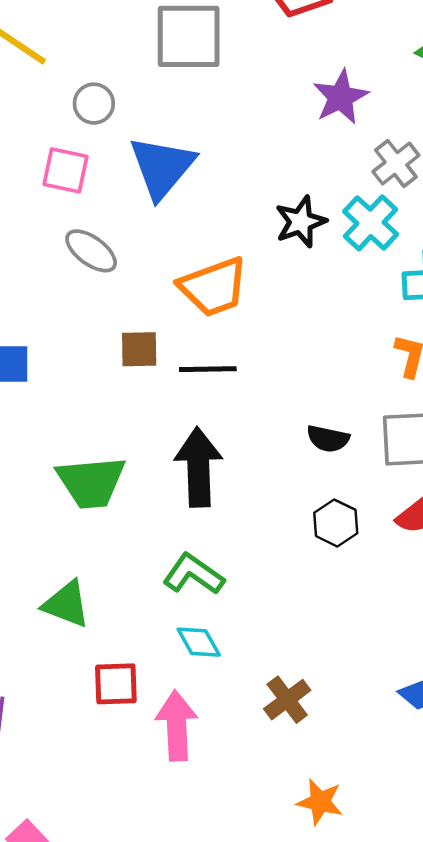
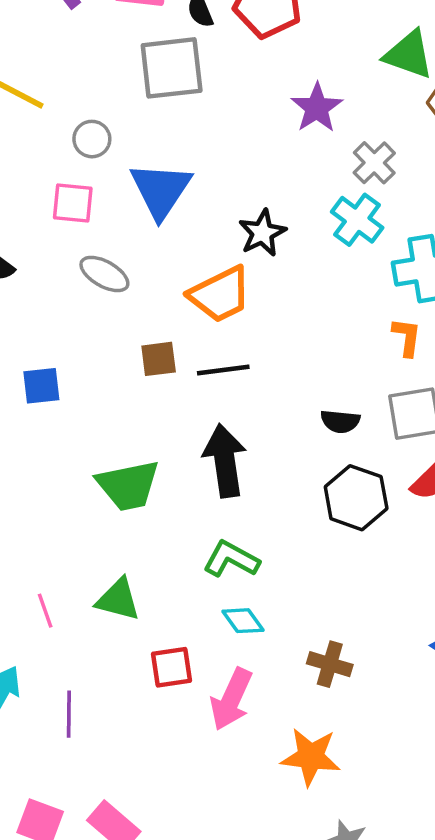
black star: (301, 222) -> (262, 233), moved
black hexagon: (336, 523) -> (356, 498), size x1.5
brown cross: (287, 700) -> (330, 664), turned -30
pink arrow: (177, 726) -> (231, 699), turned -146
orange star: (320, 802) -> (311, 757), moved, size x1.4

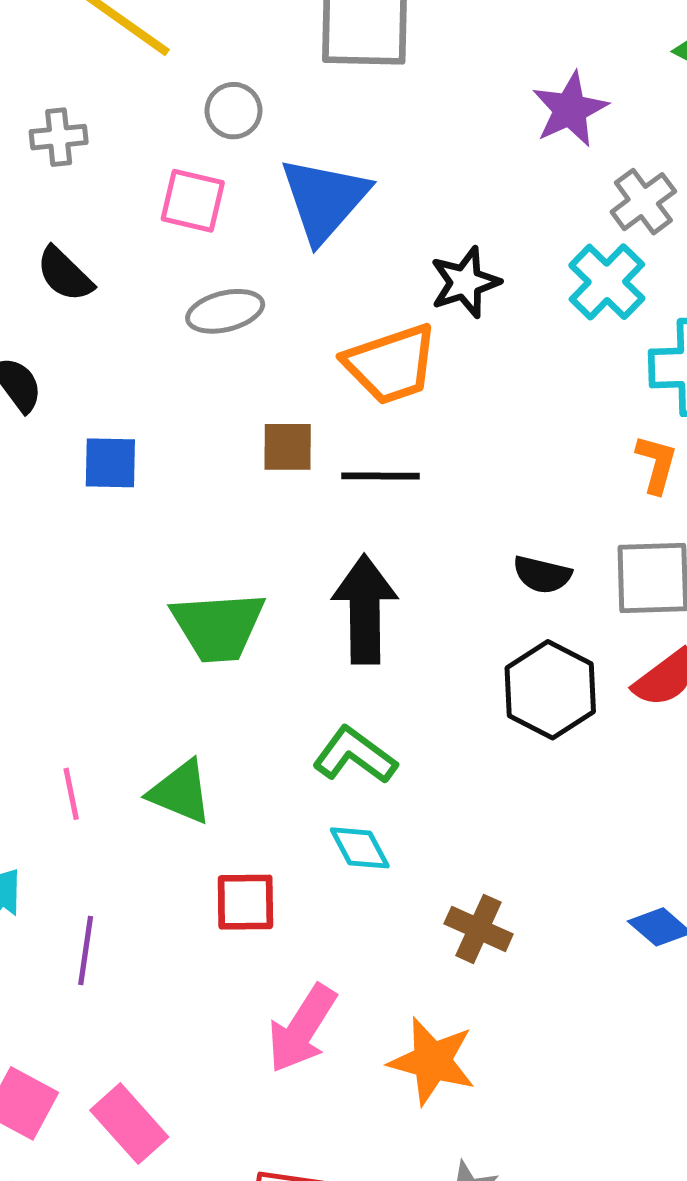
gray ellipse: (104, 274) -> (225, 311), turned -51
pink arrow: (231, 699) -> (302, 1029), moved

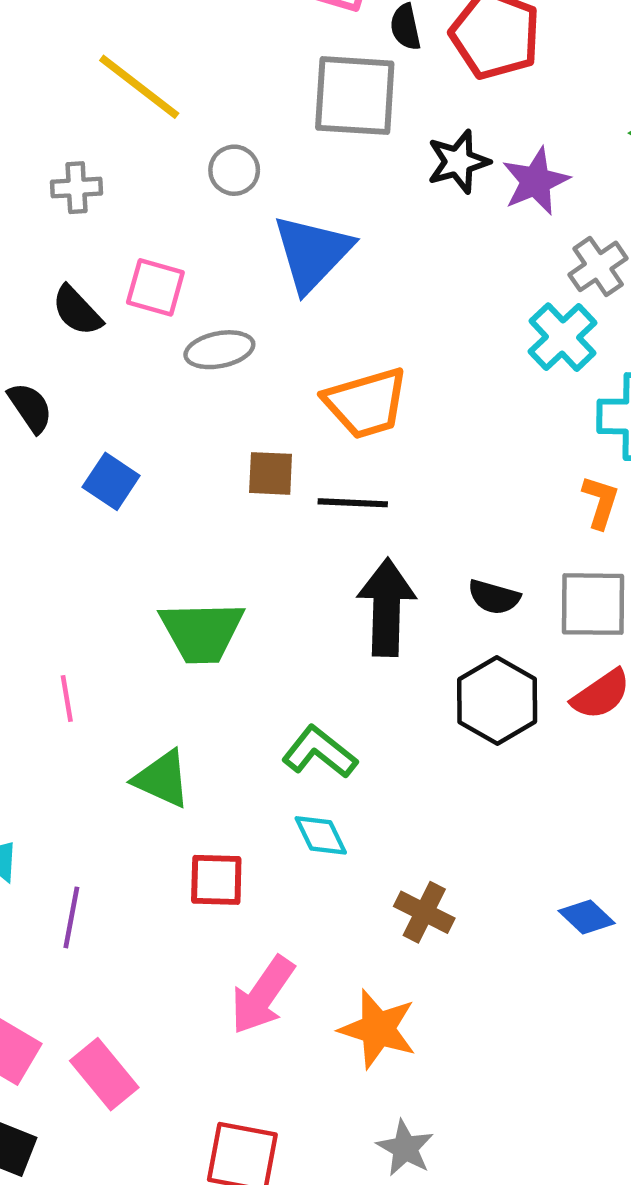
pink square: (193, 201) -> (155, 287), moved
black star: (465, 282) -> (458, 162), moved
blue square: (110, 463) -> (111, 481), turned 30
black arrow: (365, 609) -> (386, 607), moved
pink line: (71, 794) -> (67, 698), moved

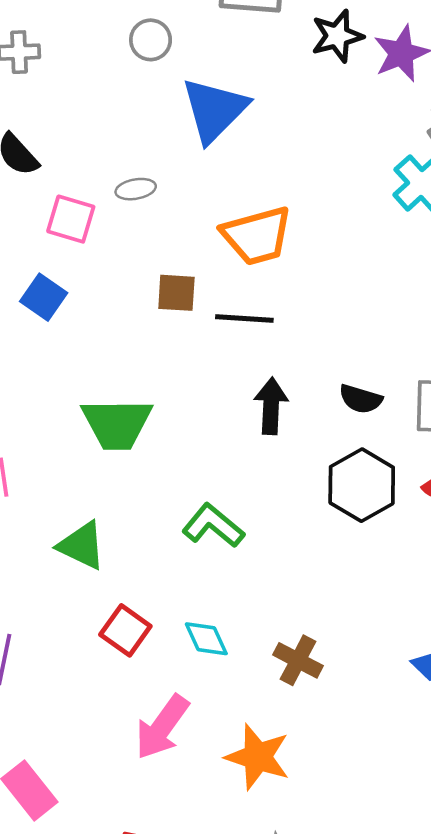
pink square: (155, 287) -> (71, 219), moved
gray ellipse: (219, 350) -> (136, 189), size x0.7
black arrow: (386, 607) -> (271, 406), size x0.7
cyan diamond: (321, 835) -> (206, 639), moved
red square: (216, 880) -> (125, 630), turned 33

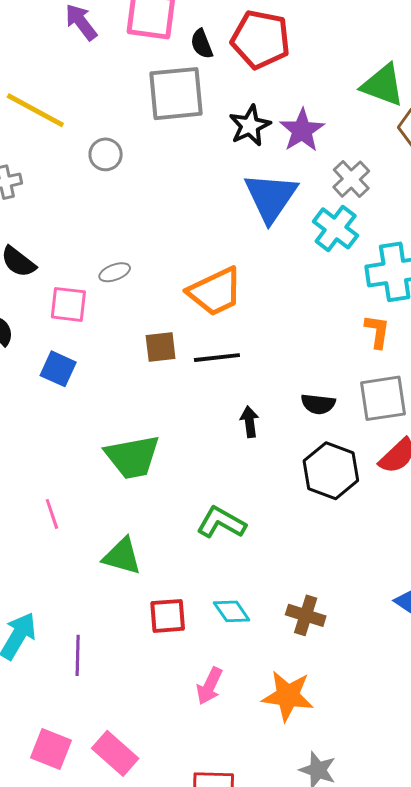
blue triangle: (214, 110) -> (271, 197), moved
black arrow: (271, 406) -> (250, 422), size x0.7
red square: (125, 630) -> (168, 616), turned -30
pink arrow: (162, 727) -> (209, 686), size x0.7

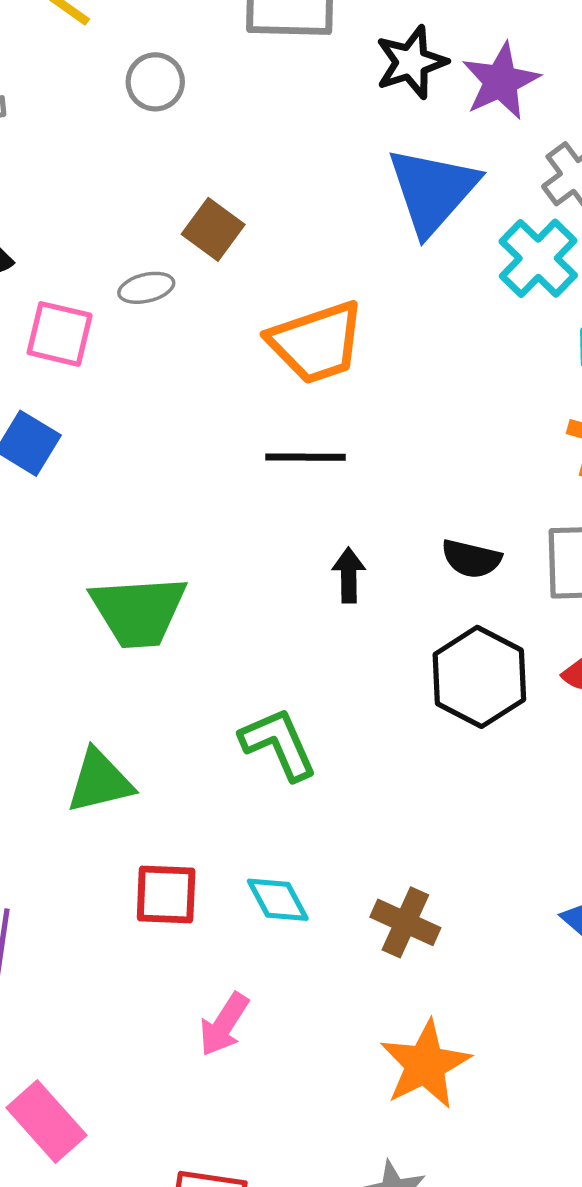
brown square: (161, 347) -> (213, 229), moved, turned 36
green L-shape: (221, 523) -> (278, 744), turned 30
green triangle: (122, 556) -> (100, 781), turned -36
orange star: (288, 696) -> (425, 1064), moved, turned 30

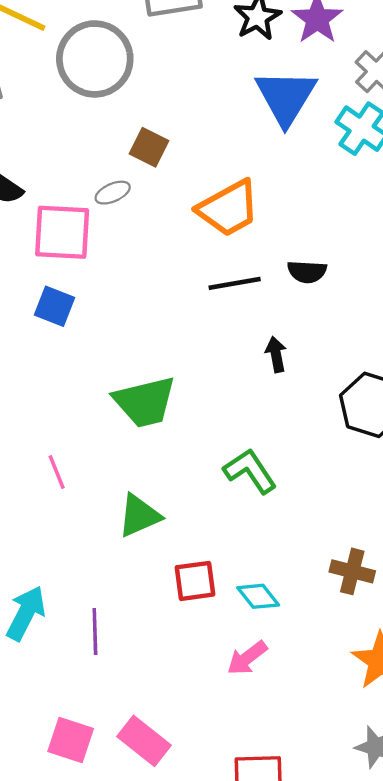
gray circle: (155, 82) -> (95, 59), size x2.0
pink square: (60, 334) -> (62, 232), size x1.4
black semicircle: (471, 559) -> (307, 272), moved
cyan diamond: (278, 900) -> (258, 596), moved
pink arrow: (224, 1024) -> (247, 658), turned 30

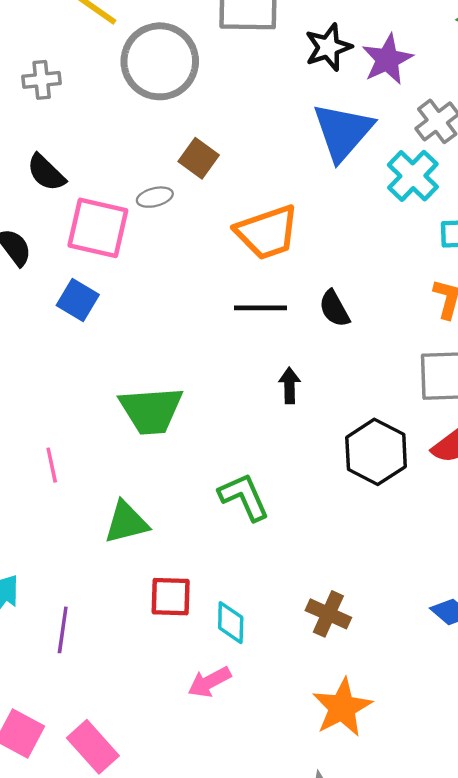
black semicircle: (307, 272) -> (334, 309), turned 48
cyan diamond: (258, 596) -> (231, 623), turned 30

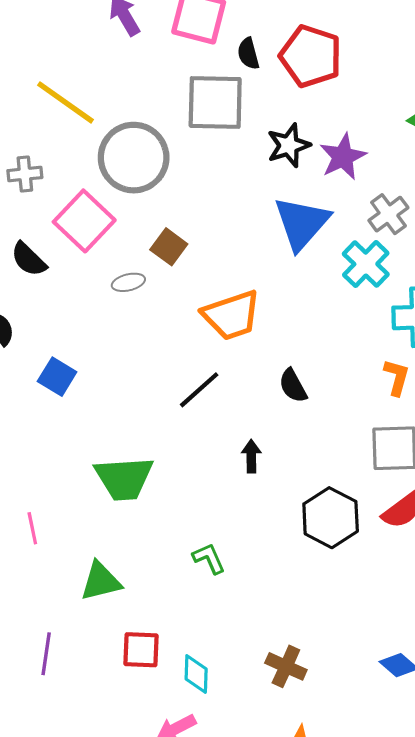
pink square: (98, 228) -> (84, 221), moved, turned 30
black line: (261, 308) -> (199, 390), moved, turned -42
green L-shape: (244, 497) -> (209, 558), size x0.7
purple line: (63, 630) -> (46, 654), moved

